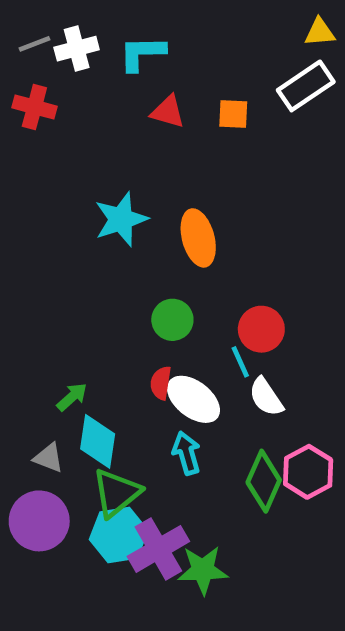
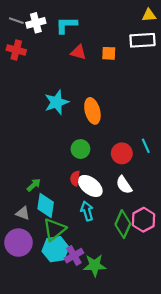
gray line: (34, 44) -> (16, 21), turned 40
white rectangle: (306, 86) -> (142, 40), turned 30
cyan line: (240, 362) -> (146, 146), moved
purple cross: (158, 549) -> (74, 256), size x0.7

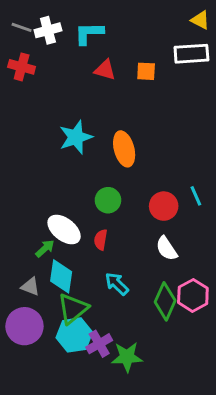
yellow triangle: (149, 15) -> (200, 20), turned 32
white ellipse: (90, 186) -> (64, 229), moved
cyan arrow: (87, 211) -> (117, 284), turned -30

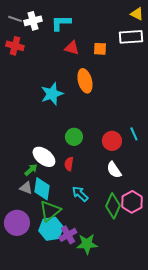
orange ellipse: (124, 149) -> (85, 81), moved
gray triangle: (30, 287) -> (26, 188), moved

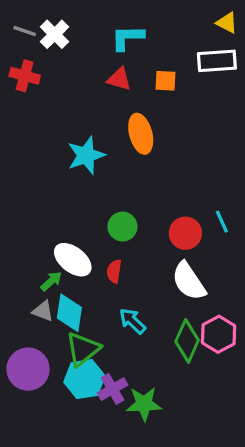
white cross: (33, 21) -> (55, 34), turned -30
cyan L-shape: (61, 23) -> (127, 38), moved
white semicircle: (114, 170) -> (189, 281), size x1.4

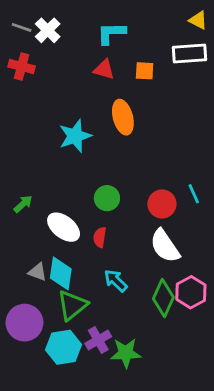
green arrow: (51, 281) -> (23, 204), moved
cyan hexagon: (84, 379) -> (64, 347), moved

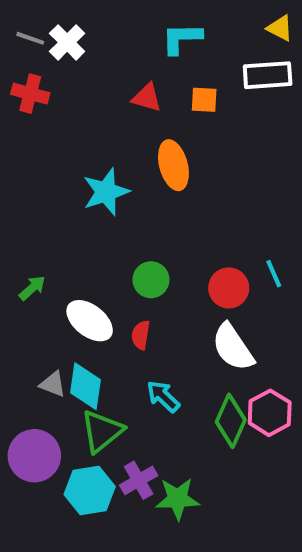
cyan L-shape: (111, 33) -> (182, 38), moved

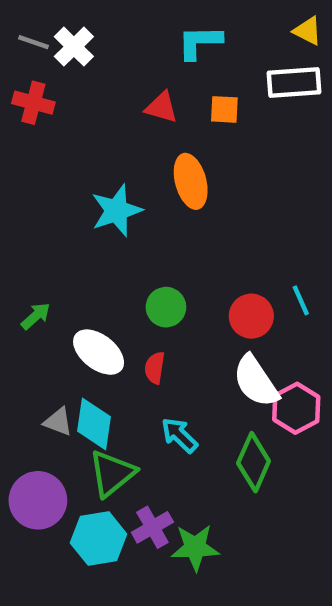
pink hexagon: (270, 413) -> (296, 408), moved

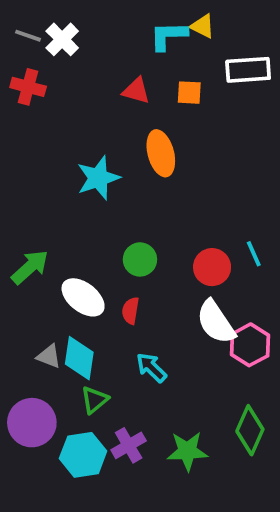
yellow triangle: (307, 31) -> (203, 26), moved
green arrow: (36, 316) -> (30, 267), size x1.5
green diamond: (254, 462) -> (250, 430), moved
green triangle: (112, 473) -> (94, 400), size x0.7
green star: (195, 547) -> (187, 451), moved

